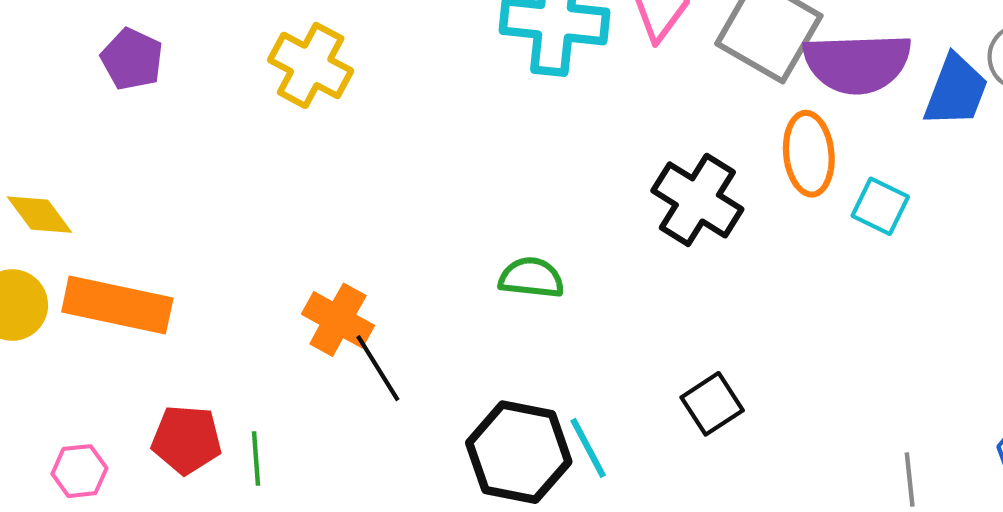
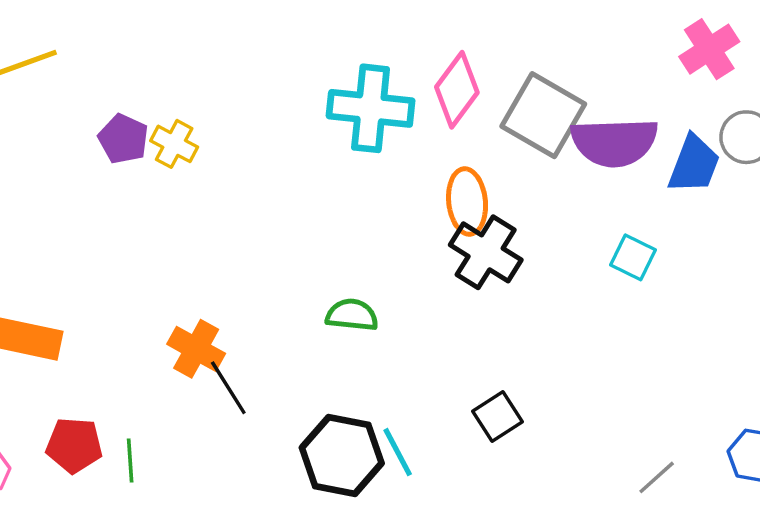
purple pentagon: (132, 59) -> (123, 139), moved
yellow cross: (311, 65) -> (174, 144), size x0.7
orange ellipse: (809, 154) -> (467, 201), moved
gray line: (910, 479) -> (657, 477), turned 54

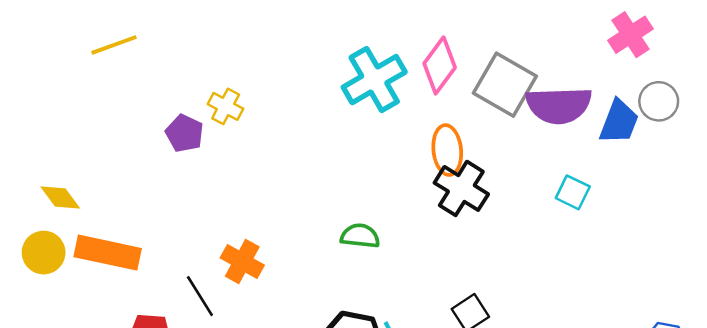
cyan cross: (371, 108) -> (374, 80), turned -36
purple pentagon: (123, 139) -> (185, 133), moved
black line: (228, 388) -> (200, 296), moved

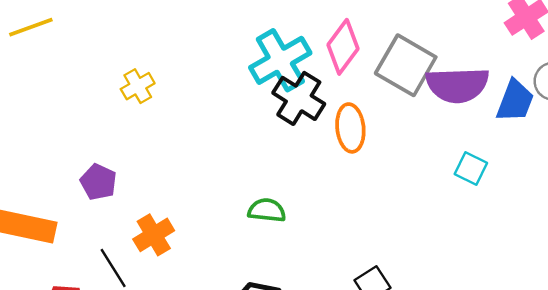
yellow cross: (226, 106) -> (138, 86), turned 32
purple pentagon: (185, 133) -> (98, 182), moved
black cross: (461, 188) -> (299, 98), moved
orange cross: (242, 262) -> (154, 235), turned 30

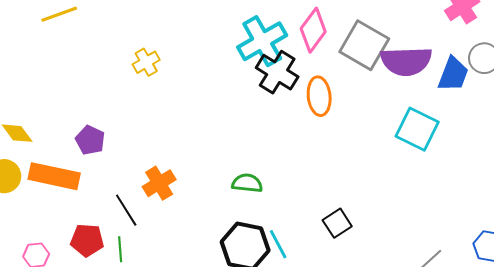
cyan square: (471, 168) -> (417, 129), size x1.6
purple pentagon: (98, 182) -> (90, 140), moved
green semicircle: (267, 210) -> (247, 183), moved

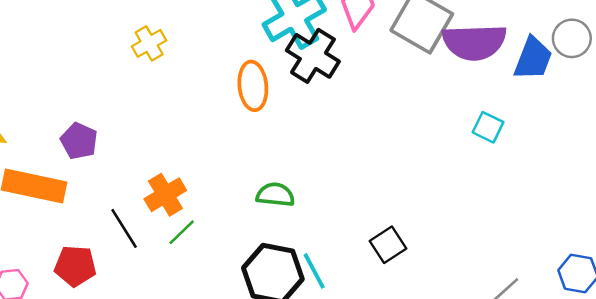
orange ellipse: (319, 96) -> (253, 86), moved
cyan square: (417, 129) -> (488, 127), size x0.6
green line: (120, 249) -> (182, 232), moved, turned 50

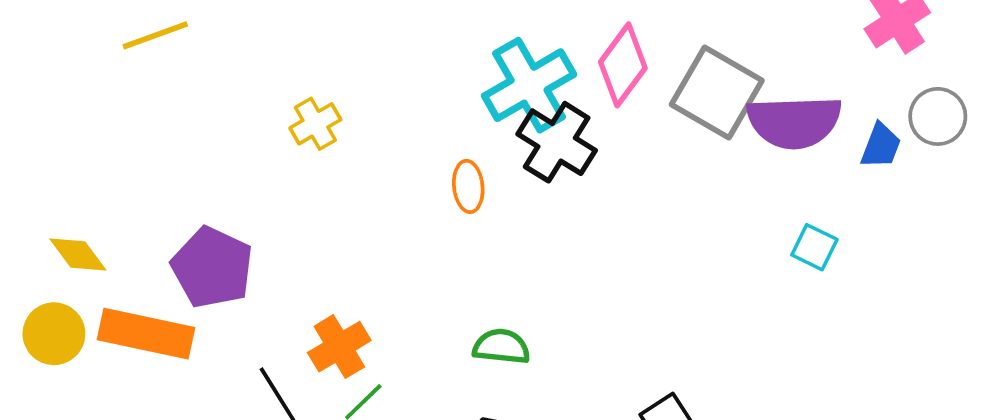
blue trapezoid: (533, 58) -> (881, 146), size x0.7
orange ellipse: (253, 86) -> (468, 186), size x0.7
purple pentagon: (79, 141) -> (212, 267), size x1.5

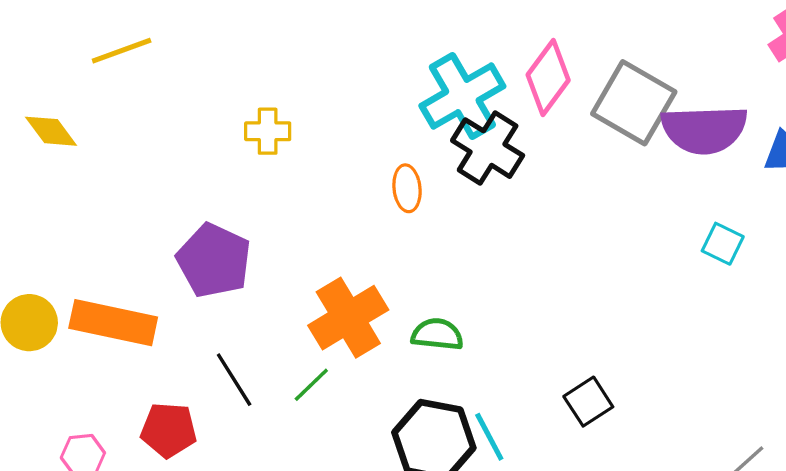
yellow cross: (315, 124) -> (268, 131), turned 30
yellow diamond: (78, 255) -> (51, 131), moved
purple pentagon: (212, 267) -> (214, 261), moved
orange cross: (339, 347) -> (348, 318), moved, size x1.4

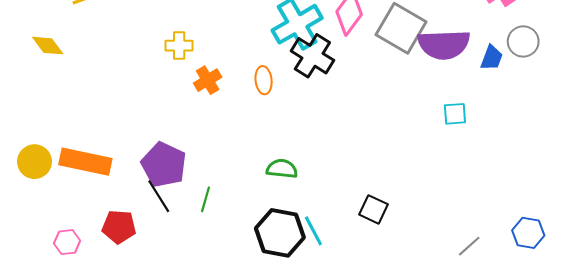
cyan square: (723, 244) -> (455, 114), turned -30
purple pentagon: (214, 261) -> (164, 165), moved
orange cross: (348, 318) -> (208, 80), moved, size x0.6
green line: (311, 385) -> (206, 199), turned -30
black square: (588, 402) -> (374, 209), turned -32

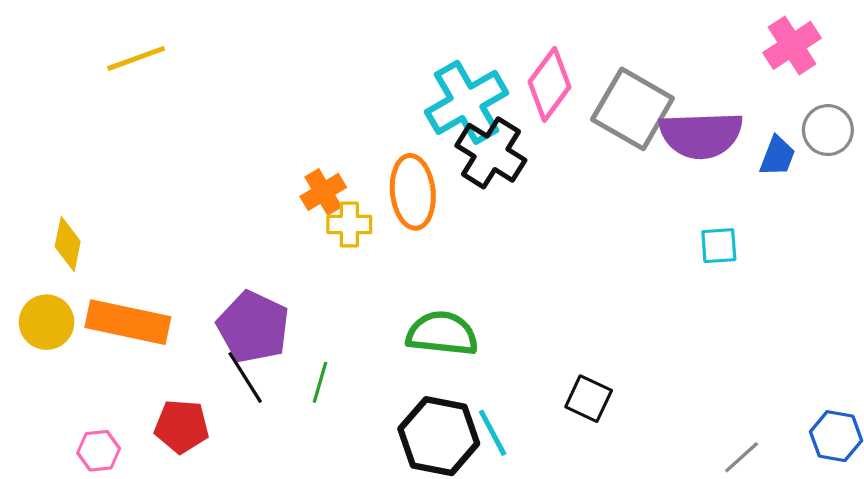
yellow diamond: (48, 46) -> (68, 244), moved, turned 48
yellow cross: (179, 46) -> (349, 224), moved
orange ellipse: (264, 80) -> (413, 192), size x1.6
green semicircle: (282, 169) -> (442, 334), size x1.4

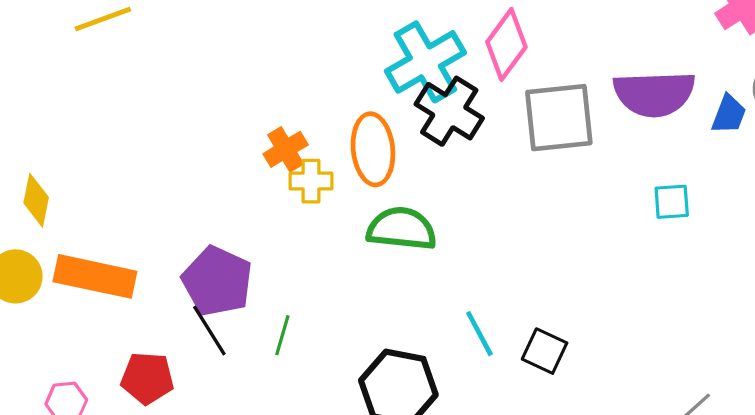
gray square: (633, 109) -> (559, 118), moved, turned -36
green semicircle: (442, 334) -> (402, 229), moved
cyan line: (493, 433) -> (479, 334), moved

